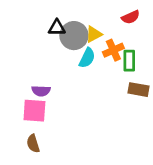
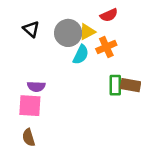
red semicircle: (131, 17) -> (109, 15), moved
black triangle: (57, 28) -> (31, 29), moved, turned 42
green rectangle: (129, 61) -> (115, 85), moved

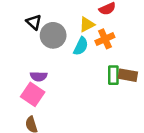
gray circle: (68, 33) -> (53, 35), moved
pink square: (30, 106) -> (33, 94), turned 30

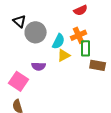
yellow triangle: (87, 24) -> (64, 55), moved
green rectangle: (113, 75) -> (86, 48), moved
purple semicircle: (39, 76) -> (39, 66), moved

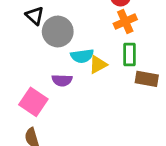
orange cross: (79, 35) -> (125, 21), moved
cyan semicircle: (59, 41) -> (82, 56), moved, turned 56

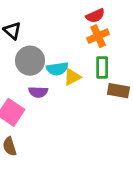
gray circle: (58, 32) -> (30, 61), moved

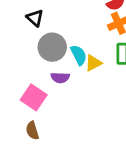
cyan semicircle: (57, 69) -> (79, 55), turned -108

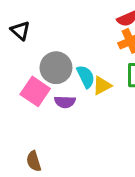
black triangle: (35, 18) -> (20, 31), moved
pink square: (34, 97) -> (35, 91), moved

